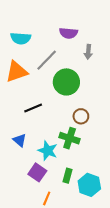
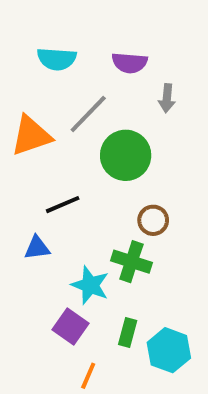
cyan semicircle: (21, 38) -> (57, 59), moved
blue triangle: (20, 140) -> (37, 248), moved, turned -48

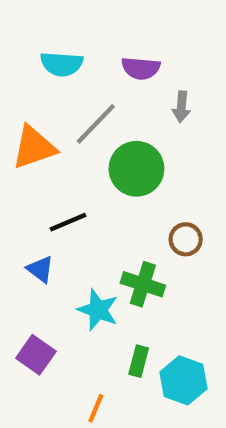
brown circle: (153, 220) -> (186, 239), moved
blue triangle: (37, 248) -> (40, 269), turned 44
purple square: (70, 327) -> (36, 355), moved

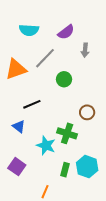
purple semicircle: (141, 68) -> (66, 32), turned -42
green circle: (136, 169) -> (64, 79), size x0.6
cyan hexagon: (183, 380) -> (87, 167), moved

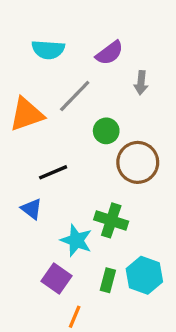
brown circle: (87, 112) -> (138, 162), moved, size x1.6
purple square: (17, 167) -> (56, 279), moved

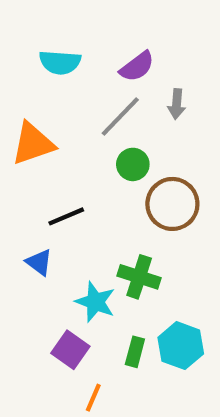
gray line: (75, 96) -> (120, 117), moved

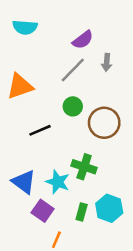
cyan semicircle: (60, 62) -> (25, 27), moved
green circle: (133, 164) -> (73, 106), moved
blue triangle: (39, 262) -> (24, 182), moved, size x1.5

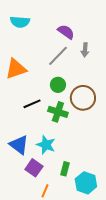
purple semicircle: (83, 40) -> (66, 32), turned -108
green cross: (84, 167) -> (58, 112), moved
cyan hexagon: (109, 208) -> (86, 183), moved

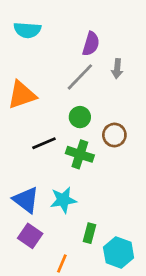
purple semicircle: (66, 32) -> (91, 44), turned 72
brown circle: (83, 98) -> (114, 135), size x0.7
cyan star: (46, 145) -> (63, 200), turned -30
purple square: (34, 168) -> (30, 236), moved

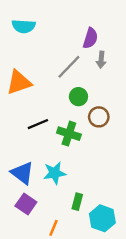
purple semicircle: (91, 44) -> (90, 38), moved
green circle: (80, 117) -> (78, 97), moved

